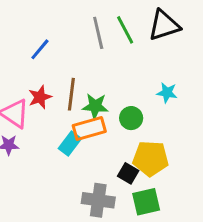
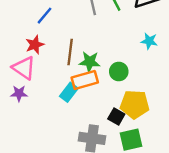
cyan star: (167, 93) -> (149, 41), moved
red star: (40, 97) -> (35, 45), moved

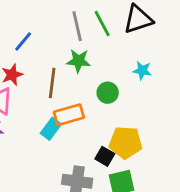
green star: (90, 62) -> (79, 61), moved
green circle: (119, 71) -> (108, 93), moved

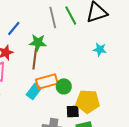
green star: (79, 61) -> (38, 42), moved
green circle: (108, 93) -> (64, 86), moved
black square: (105, 156) -> (73, 111), turned -32

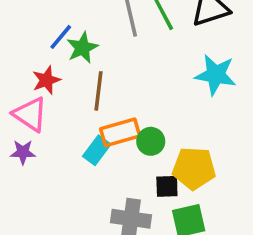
green star: (38, 42) -> (82, 48), moved, turned -30
cyan star: (100, 49) -> (216, 75), size x1.6

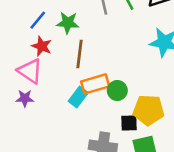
blue line: (61, 37) -> (38, 20), moved
green star: (82, 48) -> (68, 23), turned 30
red star: (46, 80) -> (42, 46), turned -30

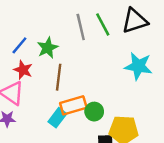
green star: (68, 23) -> (48, 48), turned -30

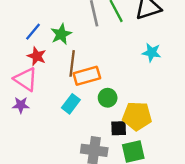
cyan star: (138, 66) -> (152, 52), size x0.7
orange rectangle: (73, 105) -> (87, 76), moved

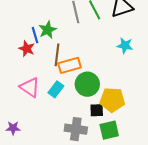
blue line: (33, 32) -> (35, 35), moved, turned -56
pink triangle: (26, 79) -> (30, 87), moved
green circle: (108, 98) -> (87, 84), size x1.5
purple star: (21, 105) -> (13, 128), moved

